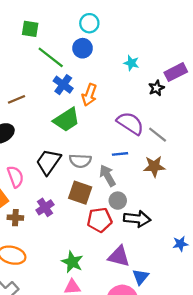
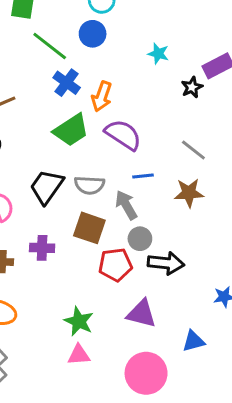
purple semicircle: (130, 123) -> (123, 135), moved
purple cross: (45, 207) -> (42, 248), turned 36
blue triangle: (140, 277) -> (193, 341), moved, turned 36

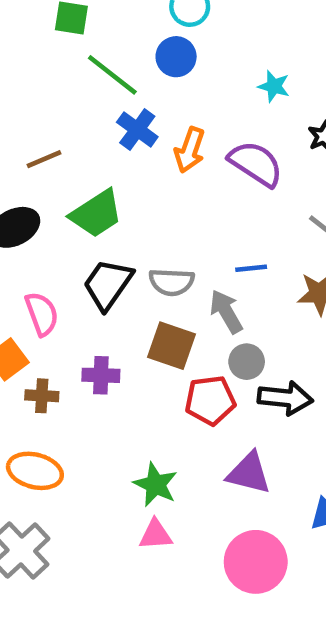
green trapezoid: (71, 130) -> (96, 214), moved
purple semicircle: (123, 135) -> (256, 164), moved

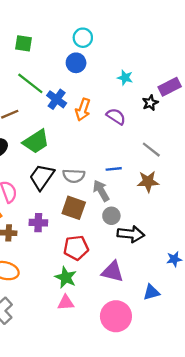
green line: (112, 75) -> (30, 83), moved
purple semicircle: (256, 164) -> (116, 116), size x0.7
red pentagon: (210, 400) -> (76, 248), moved

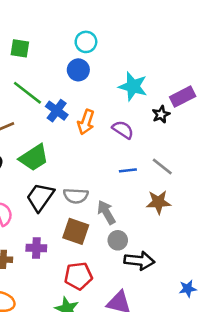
cyan star: (125, 78) -> (133, 86), size x1.6
blue line: (114, 169) -> (128, 170), moved

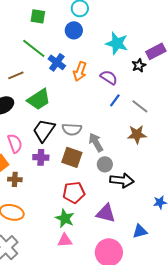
green square: (20, 48) -> (38, 16), moved
blue line: (128, 170) -> (115, 100), moved, turned -48
purple cross: (36, 248) -> (41, 157), moved

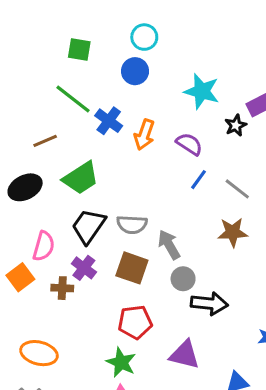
pink semicircle: (15, 143) -> (44, 246), turned 36
purple cross: (41, 157) -> (84, 268), turned 35
brown cross: (15, 179) -> (62, 288), moved

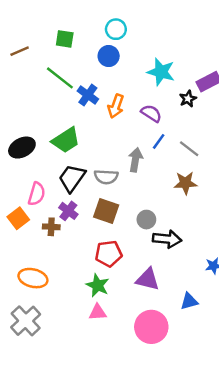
brown line: (45, 141) -> (20, 51), moved
gray arrow: (169, 245) -> (135, 160), moved, turned 40

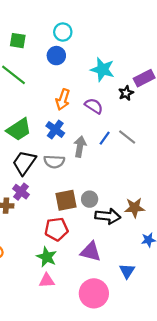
blue cross: (88, 95) -> (55, 129), moved
blue line: (159, 141) -> (105, 138), moved
brown star: (185, 183) -> (135, 208), moved
brown square: (106, 211) -> (66, 200), moved, turned -30
blue triangle: (189, 301) -> (127, 271), turned -42

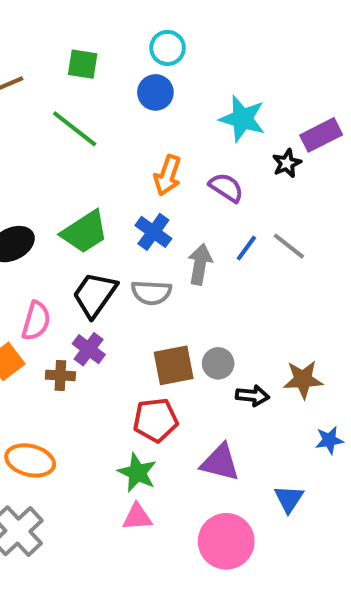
black arrow: (108, 216) -> (252, 396), size x0.7

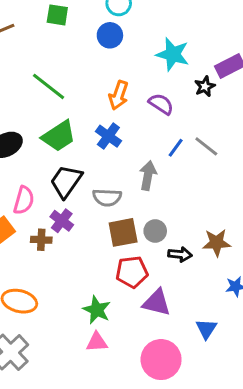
green line: (75, 129) -> (49, 86), moved
gray arrow: (200, 264) -> (148, 176), moved
gray semicircle: (151, 293) -> (107, 197), moved
red pentagon: (155, 420) -> (132, 272), moved

